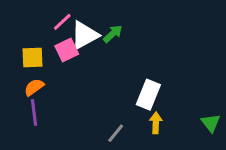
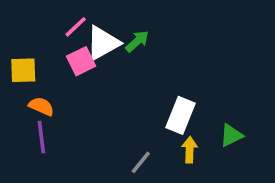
yellow square: (33, 57) -> (23, 70), moved
orange semicircle: (34, 87) -> (41, 106), turned 60
green triangle: (211, 123) -> (231, 135), moved, turned 42

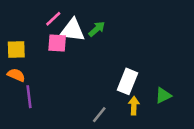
white triangle: (103, 43) -> (72, 30), turned 36
pink square: (81, 61) -> (57, 43), turned 30
orange semicircle: (41, 106) -> (16, 75), moved

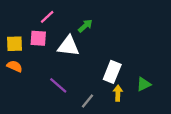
white triangle: (72, 30) -> (68, 46), moved
pink square: (57, 43) -> (38, 38), moved
purple line: (29, 97) -> (58, 85), moved, turned -42

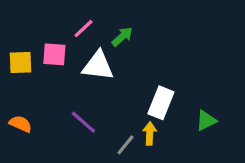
pink line: (47, 17) -> (83, 29), moved
orange semicircle: (15, 66) -> (20, 124), moved
yellow arrow: (118, 93) -> (150, 134), moved

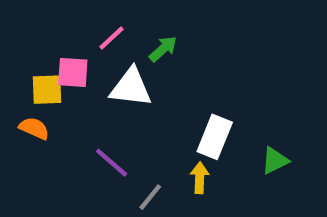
yellow square: (20, 62) -> (47, 90), moved
orange semicircle: (20, 124) -> (34, 128), moved
gray line: (125, 145) -> (150, 197), moved

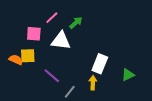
yellow square: (47, 90) -> (28, 56), moved

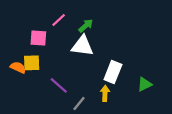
white triangle: (61, 41) -> (82, 46), moved

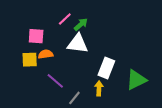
pink line: (59, 20) -> (65, 19), moved
orange semicircle: (18, 67) -> (46, 54), moved, turned -32
green triangle: (145, 84) -> (136, 80), size x1.5

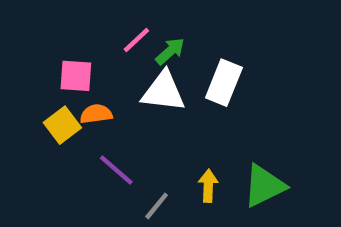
yellow square: (30, 60) -> (62, 125), turned -35
white rectangle: (106, 68) -> (224, 83), moved
green triangle: (136, 80) -> (264, 186), moved

